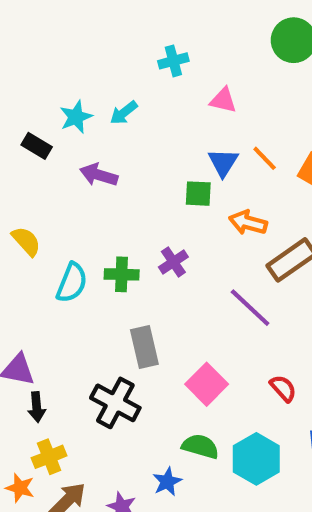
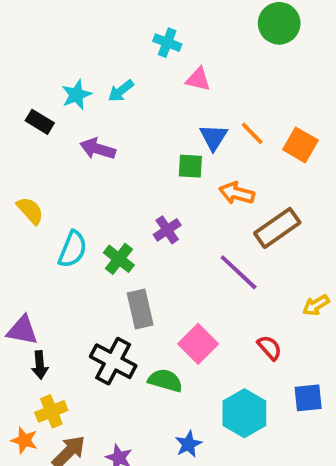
cyan cross: (173, 61) -> (167, 43), turned 36
pink triangle: (223, 100) -> (198, 79), moved
green cross: (122, 274) -> (119, 259), moved, turned 36
green semicircle: (200, 446) -> (165, 380), moved
blue star: (167, 482) -> (188, 444), moved

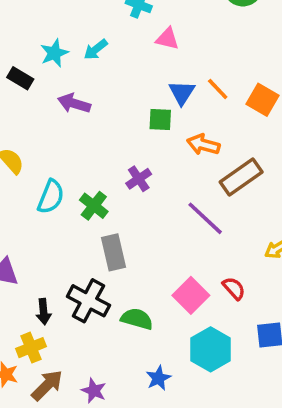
pink square: (198, 344) -> (191, 295), moved
black arrow: (40, 365) -> (44, 312), moved

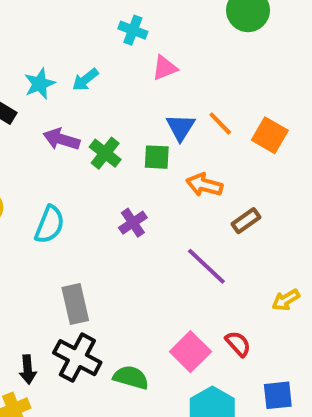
pink triangle: (167, 39) -> (165, 68), turned -35
brown rectangle: (241, 177) -> (246, 221), size x0.6
cyan semicircle: (51, 197) -> (50, 225), moved
green cross: (94, 206) -> (105, 153), moved
gray rectangle: (114, 252) -> (75, 304), moved

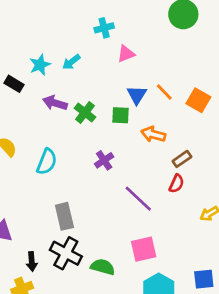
cyan cross: (133, 30) -> (104, 28), turned -36
purple line: (206, 266) -> (138, 199), moved
red semicircle: (238, 344) -> (176, 184), moved, turned 66
pink square: (190, 352) -> (144, 249), turned 32

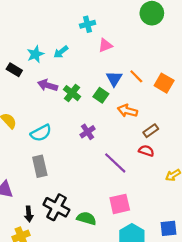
green square: (120, 115) -> (101, 95), turned 32
cyan semicircle: (47, 162) -> (41, 133), turned 40
red semicircle: (176, 184) -> (146, 151), turned -96
gray rectangle: (64, 216) -> (40, 166), moved

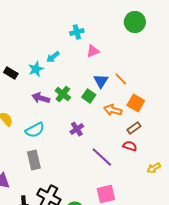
cyan star: (35, 54) -> (36, 69), moved
orange square: (164, 83) -> (136, 103), moved
purple arrow: (48, 85) -> (41, 98), moved

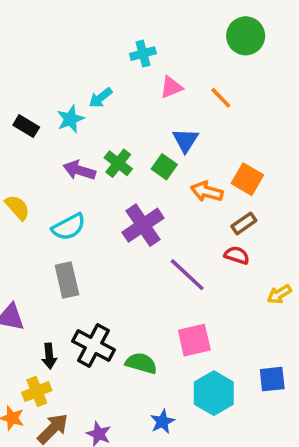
orange line: (121, 79) -> (221, 98), moved
purple cross: (77, 129) -> (143, 225), size x1.6

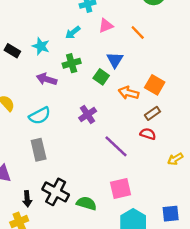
cyan arrow: (101, 98) -> (73, 32), moved
cyan star: (70, 119) -> (41, 46), turned -30
green cross: (118, 163) -> (72, 63), moved, turned 36
purple cross: (143, 225) -> (88, 114), size x0.7

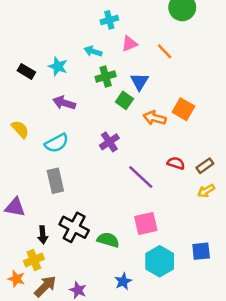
cyan arrow: (73, 32) -> (93, 51), turned 56
green cross: (72, 63) -> (106, 76), moved
brown rectangle: (152, 113) -> (205, 166), moved

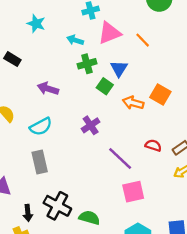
pink triangle: (129, 44) -> (109, 33), size x1.5
cyan star: (58, 66) -> (36, 24), moved
pink square: (146, 224) -> (133, 192), moved

